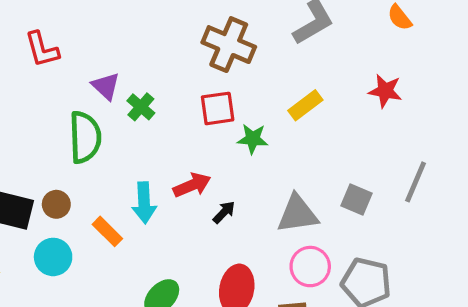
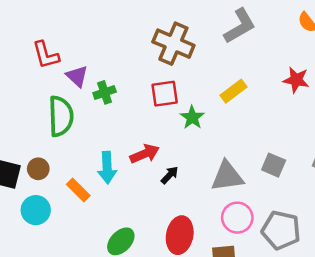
red L-shape: (42, 49) -> (46, 55), moved
green cross: (141, 107) -> (105, 92), turned 30
green star: (253, 139) -> (192, 117), turned 30

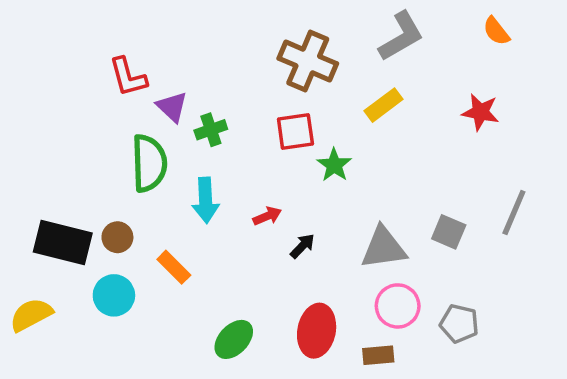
yellow rectangle: (234, 91) -> (384, 105), moved
red arrow: (145, 154) -> (267, 216), size x0.7
cyan arrow: (107, 168) -> (206, 200), moved
gray pentagon: (281, 230) -> (459, 324), size x0.7

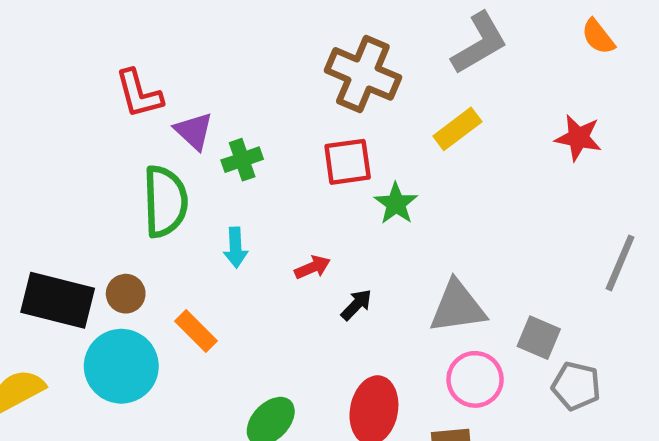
cyan arrow: (206, 200) -> (236, 248), size x0.7
gray square: (449, 232) -> (539, 338), moved
cyan circle: (114, 295) -> (121, 366), size x1.4
gray pentagon: (459, 324) -> (576, 386), moved

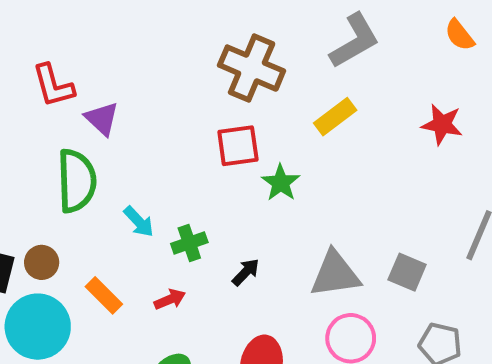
green cross: (242, 160) -> (189, 243), moved
cyan arrow: (236, 248) -> (139, 222), turned -40
red arrow: (312, 267) -> (170, 299), moved
gray square: (539, 338) -> (407, 272), moved

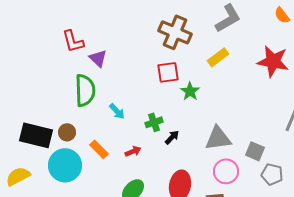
red star: (442, 124) -> (273, 61), size x1.5
green cross: (189, 243) -> (154, 122), moved
gray square: (407, 272) -> (255, 151), moved

